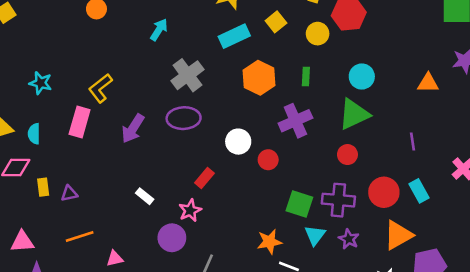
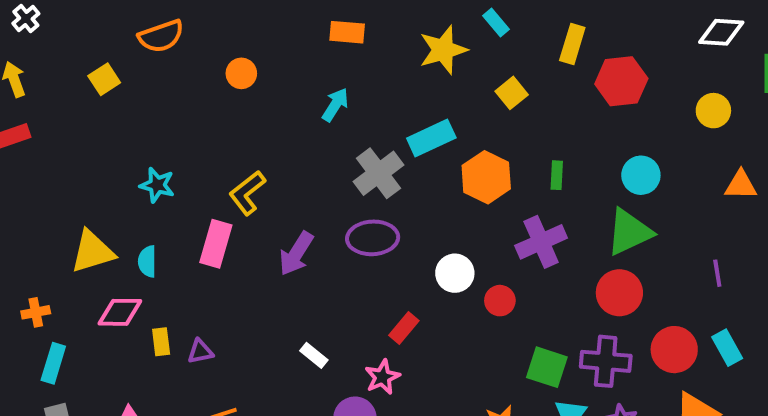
yellow circle: (318, 34) -> (713, 111), moved
cyan rectangle: (234, 36) -> (431, 138), moved
red circle: (347, 155) -> (619, 293), size x1.5

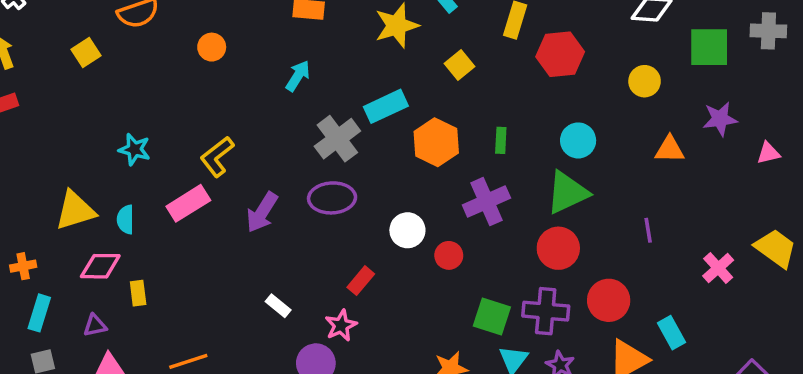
pink rectangle: (216, 244) -> (188, 203), turned 42
cyan rectangle: (727, 348) -> (671, 333), moved
purple triangle: (200, 352) -> (95, 325), moved

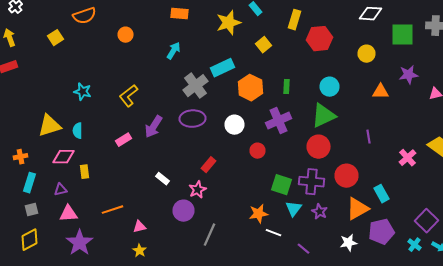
pink rectangle: (188, 203) -> (124, 140), moved, size x0.7
white circle: (407, 230) -> (234, 125), moved

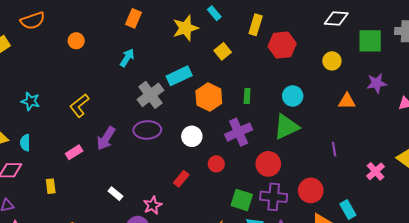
orange rectangle: (180, 14) -> (133, 18), turned -72
red circle: (318, 147) -> (268, 164), moved
red rectangle: (208, 165) -> (181, 179), moved
yellow rectangle: (84, 172) -> (51, 186), moved

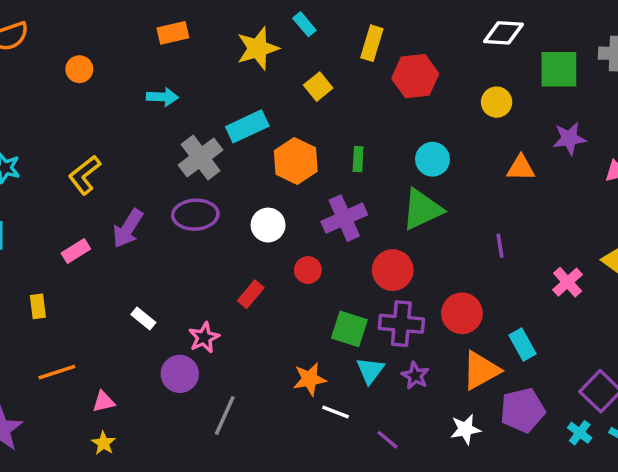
orange rectangle: (133, 18) -> (173, 33), turned 54
cyan arrow: (127, 58) -> (162, 97), turned 60

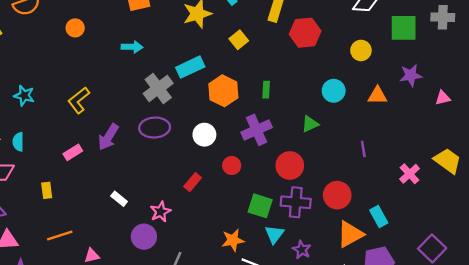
cyan circle: (433, 159) -> (334, 91), moved
green triangle: (422, 209) -> (310, 124), size x0.6
purple star: (415, 376) -> (302, 250), moved

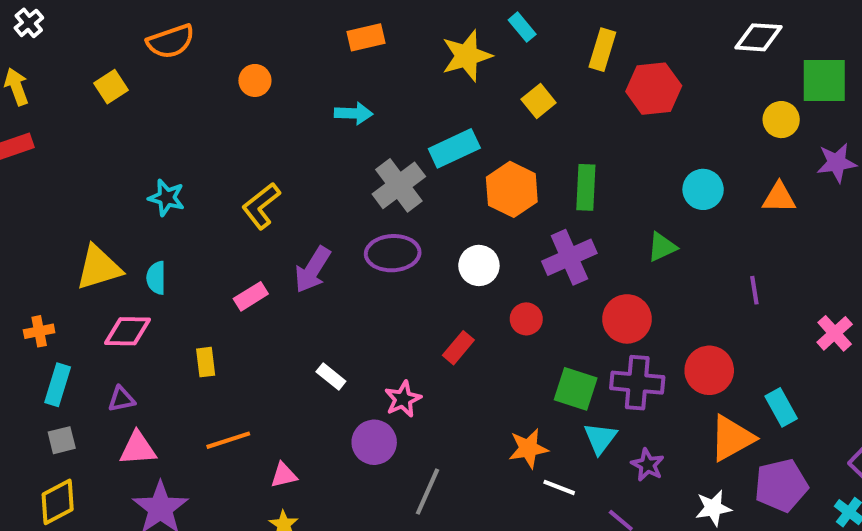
yellow circle: (361, 50) -> (781, 120), moved
green rectangle: (266, 90) -> (586, 187), size x1.5

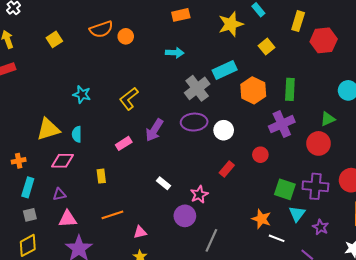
orange semicircle: (171, 41) -> (101, 29), moved
white circle: (479, 265) -> (224, 130), moved
red circle: (627, 319) -> (319, 143), moved
orange star: (528, 448) -> (261, 219), turned 30

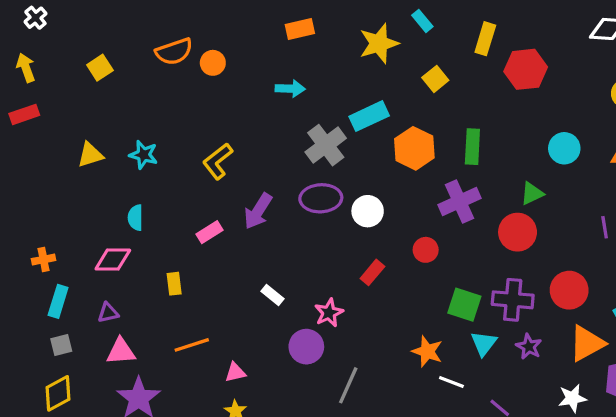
yellow triangle: (48, 129) -> (90, 155), moved, size x0.7
purple star: (321, 227) -> (529, 347), moved

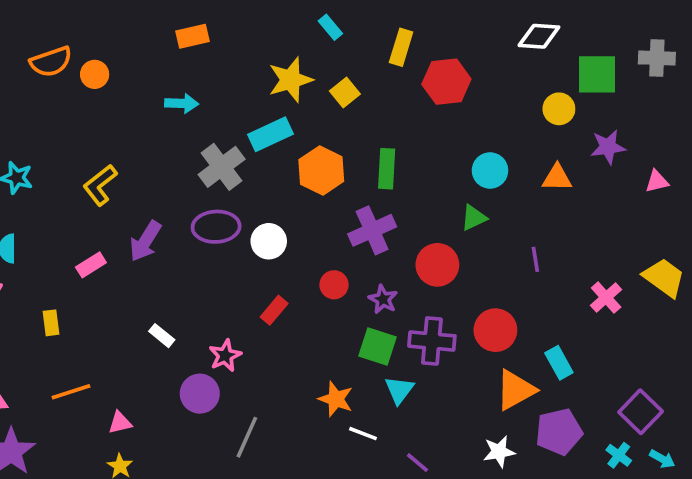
yellow star: (379, 43) -> (290, 80), moved
green triangle: (532, 193) -> (474, 218), moved
purple star: (529, 347) -> (383, 299), moved

